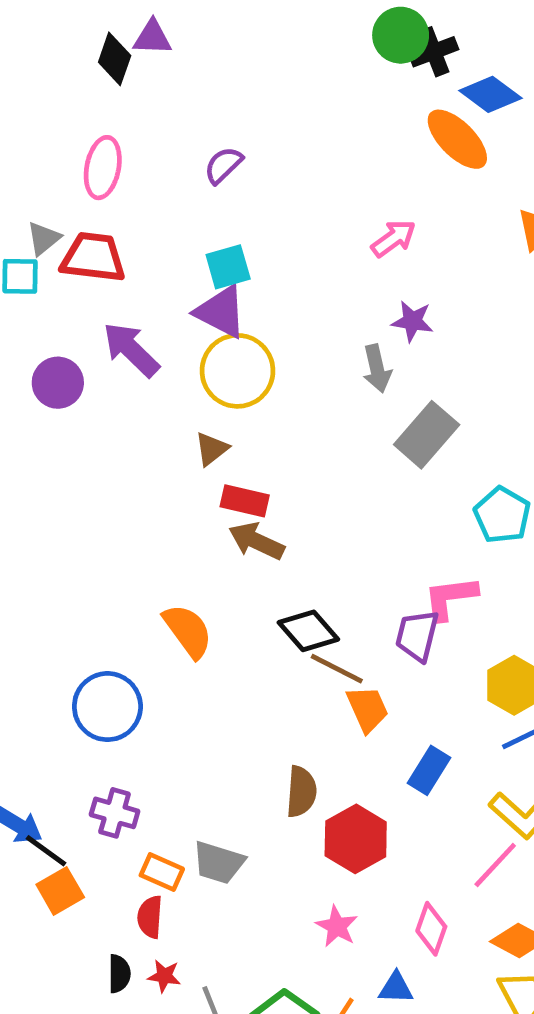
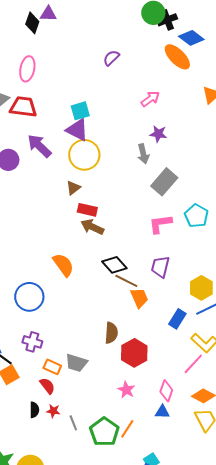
purple semicircle: (223, 165) -> (111, 58), moved
pink L-shape: (450, 598) -> (160, 224), moved
blue rectangle: (429, 770) -> (177, 319), moved
red semicircle: (150, 917) -> (47, 386), turned 138
blue triangle: (396, 988) -> (162, 412), moved

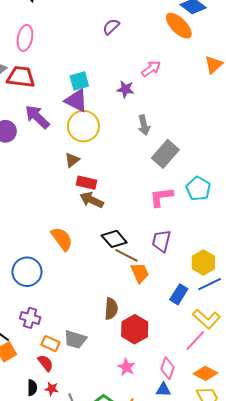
purple star: (158, 134) -> (125, 89), moved

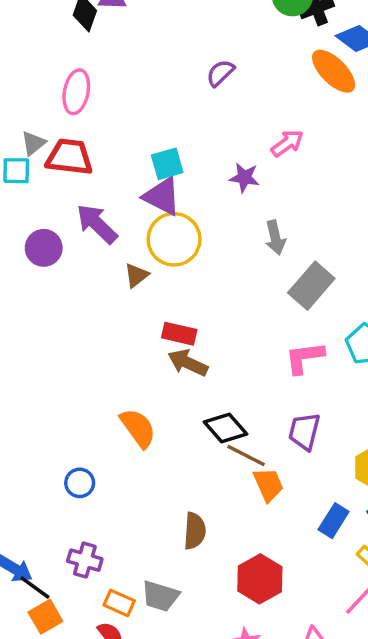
brown triangle: (72, 160) -> (136, 275), moved
blue circle: (27, 272) -> (80, 483), size x0.6
brown semicircle: (111, 309) -> (195, 531), moved

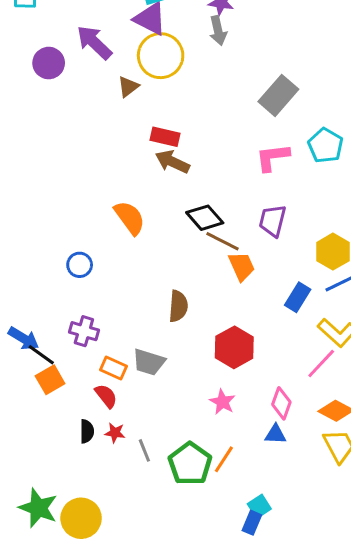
gray arrow: (275, 238) -> (218, 31), moved

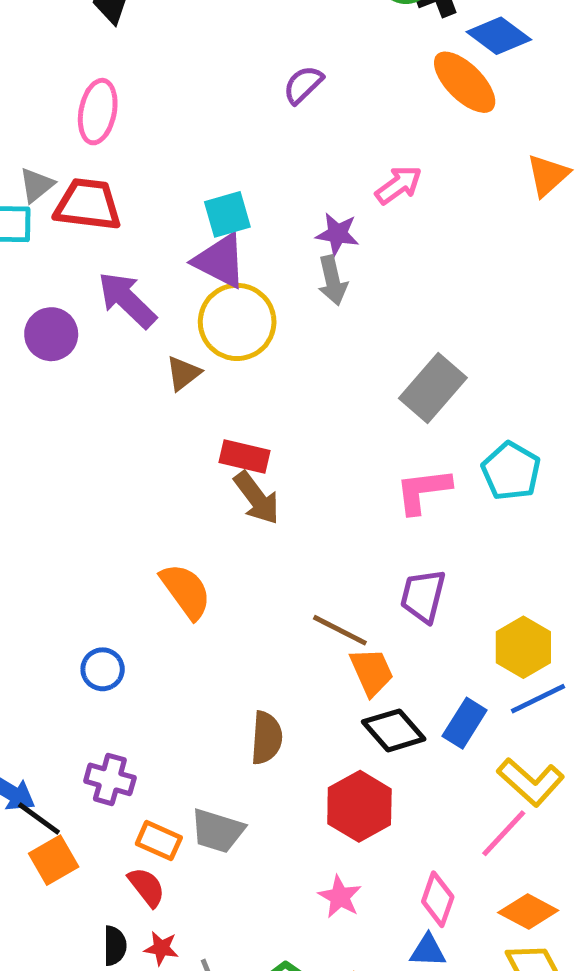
brown arrow: (172, 162) -> (257, 498), turned -152
black diamond: (205, 218) -> (394, 730), moved

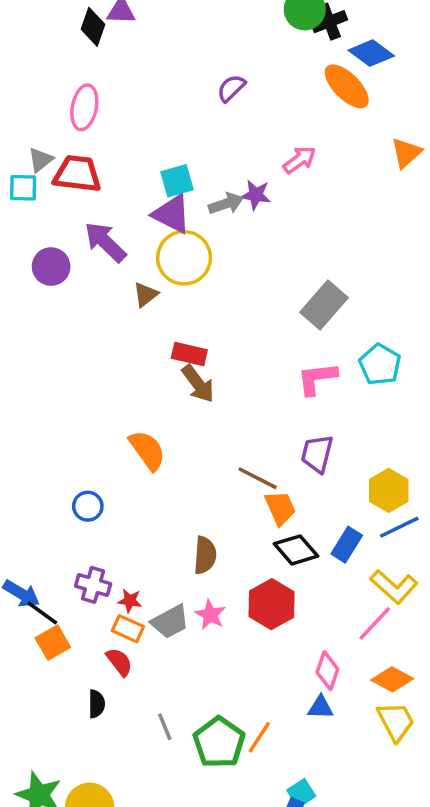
gray arrow: (333, 280) -> (226, 204), moved, turned -96
gray trapezoid: (218, 831) -> (170, 622), turned -45
pink star: (340, 897) -> (210, 615), moved
red star: (161, 948) -> (130, 601), moved

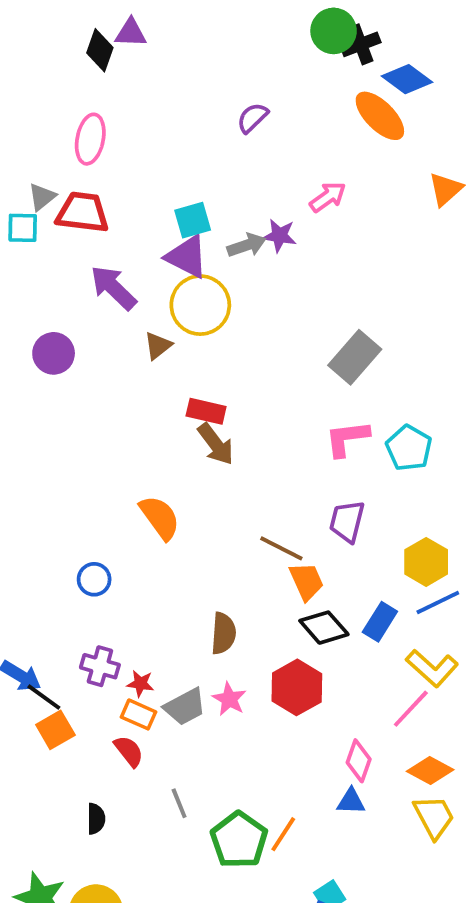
purple circle: (51, 267) -> (54, 353), moved
cyan pentagon: (380, 364) -> (409, 448), moved
black semicircle: (97, 704) -> (96, 819), moved
gray line: (165, 727) -> (179, 803), moved

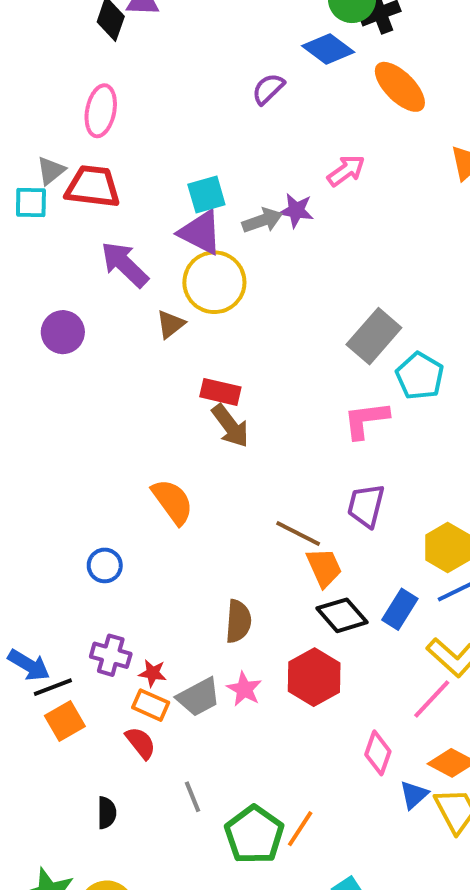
blue diamond: (407, 79) -> (328, 49), moved
cyan pentagon: (409, 448) -> (420, 376), moved
black line: (44, 697) -> (53, 687), turned -57
blue triangle: (351, 801) -> (414, 795), moved, turned -44

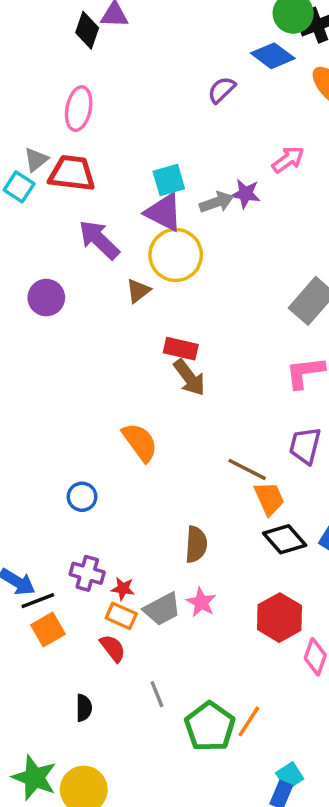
cyan square: (31, 203) -> (19, 187), turned 32
red hexagon: (314, 677) -> (280, 618), moved

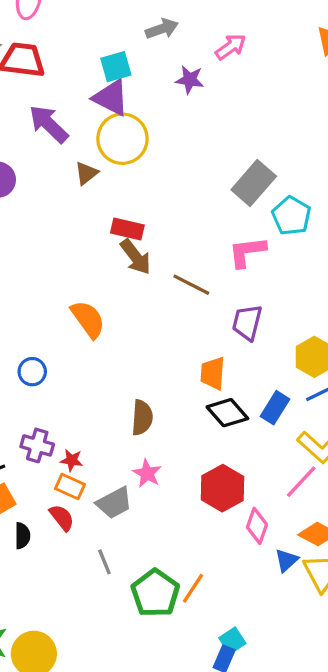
gray arrow: (217, 202) -> (162, 29), moved
brown line: (247, 469) -> (191, 285), moved
orange trapezoid: (269, 498) -> (213, 373), turned -152
gray trapezoid: (162, 609) -> (114, 503), moved
black semicircle: (84, 708) -> (22, 536), moved

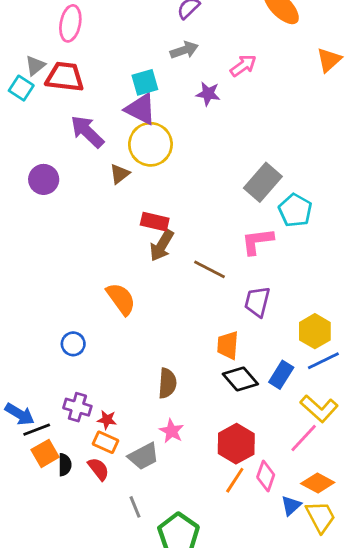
brown arrow: (136, 257) -> (162, 245), turned 68
black semicircle: (22, 536) -> (65, 465), moved
orange line: (193, 588) -> (235, 480), moved

